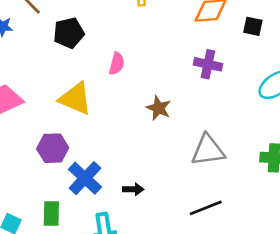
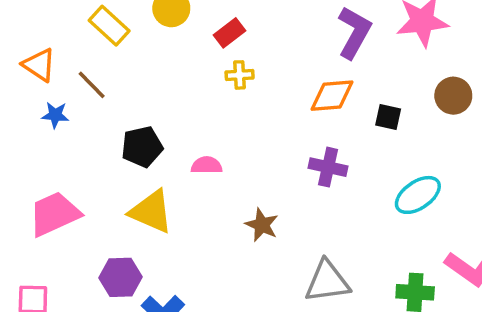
black pentagon: (69, 33) -> (142, 147), moved
pink semicircle: (117, 64) -> (207, 165), turned -105

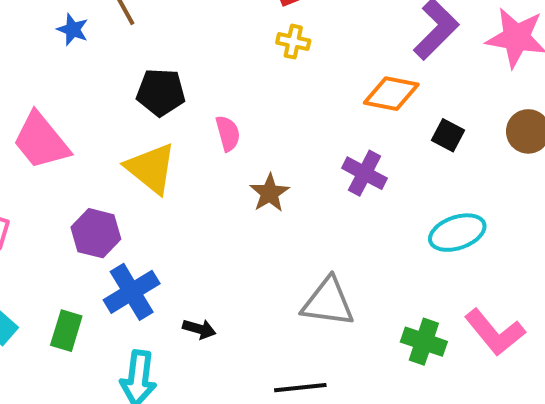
pink semicircle: (207, 165) -> (228, 133), turned 60
pink trapezoid: (54, 214) -> (41, 141), turned -120
brown star: (262, 225) -> (270, 193), moved

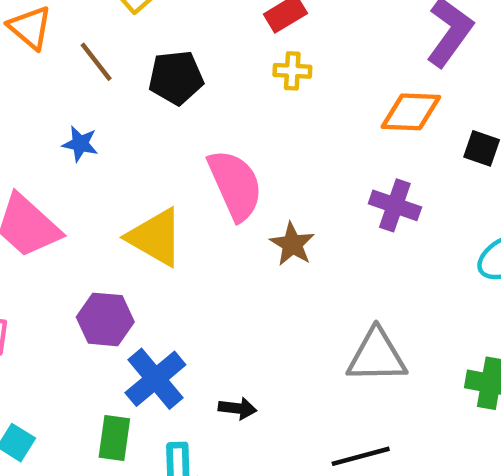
blue star: (73, 29) -> (80, 144), moved
black pentagon: (161, 92) -> (176, 78), moved
pink semicircle: (228, 133) -> (235, 185), size x1.8
green rectangle: (66, 331) -> (114, 438), moved

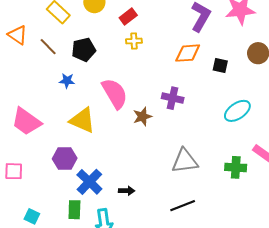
blue star: (80, 144) -> (67, 81), moved
purple cross: (395, 205) -> (173, 98), moved
brown star: (292, 244) -> (142, 117), turned 30

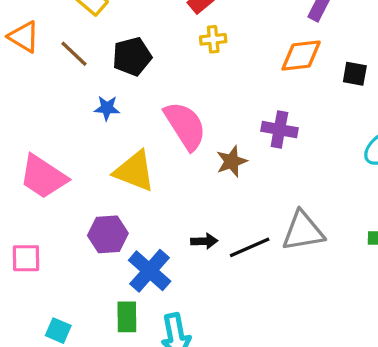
black arrow: (127, 191) -> (204, 241), moved
black line: (183, 206) -> (250, 247), moved

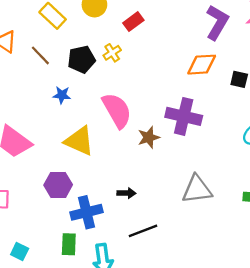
yellow cross: (213, 39) -> (112, 53), moved, turned -30
purple cross: (279, 130) -> (184, 116), size x1.4
black line: (250, 247) -> (143, 231), moved
blue cross: (150, 271) -> (86, 212), turned 32

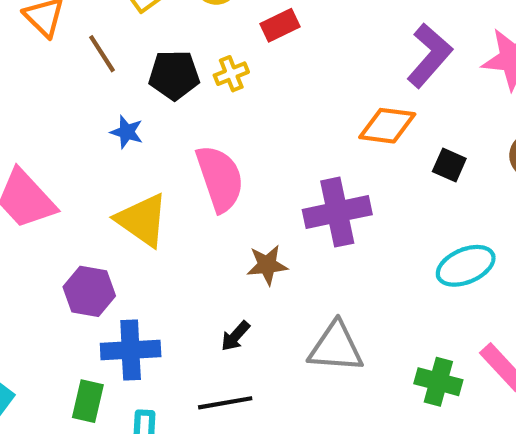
purple cross: (184, 116) -> (337, 212), turned -36
brown star: (149, 137) -> (267, 265), moved
black arrow: (126, 193) -> (235, 336), moved, turned 120

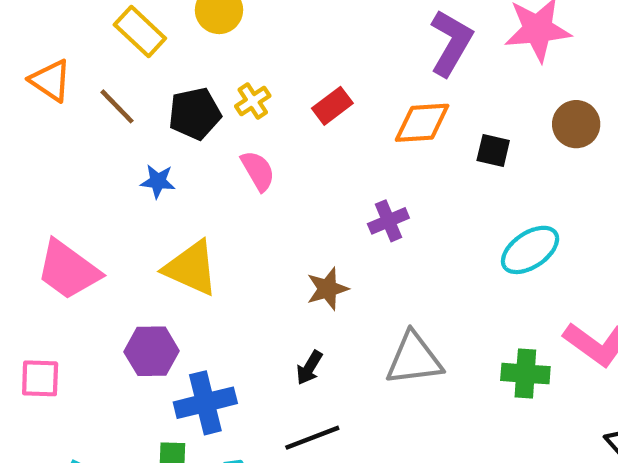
red rectangle: (280, 25) -> (332, 106), moved
pink semicircle: (220, 178) -> (258, 171), moved, size x0.6
purple cross: (337, 212) -> (388, 221), size x0.6

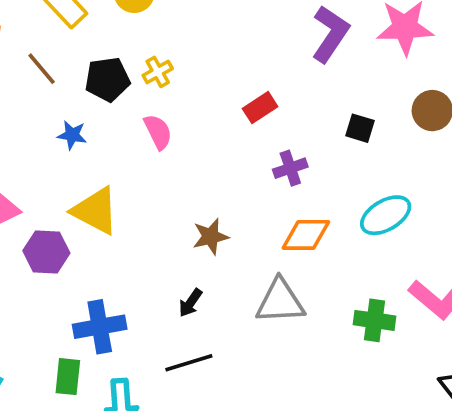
red rectangle: (332, 106) -> (260, 108), moved
orange diamond: (422, 123) -> (306, 235), moved
purple cross: (388, 221) -> (290, 168), moved
purple hexagon: (152, 351) -> (46, 252), moved

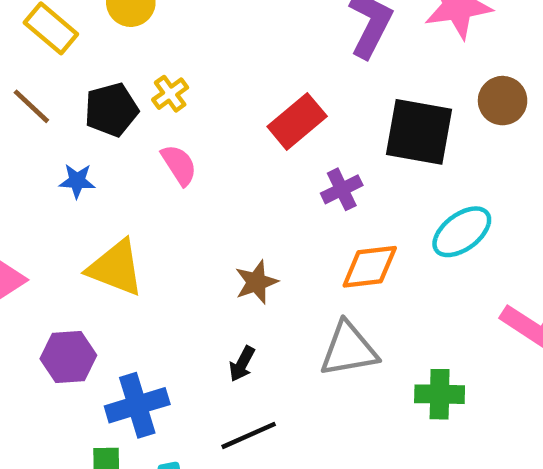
red rectangle: (260, 108) -> (297, 121), size x1.4
black square: (360, 128) -> (419, 132), size x2.0
purple hexagon: (46, 252) -> (68, 357), moved
green cross: (374, 320) -> (440, 394), moved

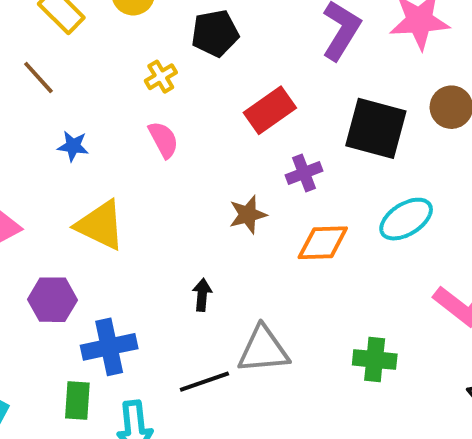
black pentagon: (111, 110) -> (215, 33), moved
brown star: (256, 282) -> (248, 215), moved
gray triangle: (349, 349) -> (263, 350), moved
black arrow: (242, 364) -> (202, 295), moved, turned 152

